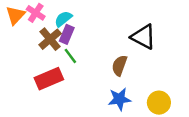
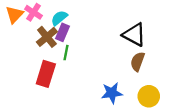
green line: (70, 56) -> (66, 53), turned 48
brown semicircle: (119, 65) -> (138, 62), moved
red rectangle: (49, 79) -> (46, 74), turned -50

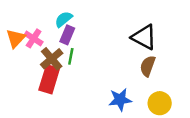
pink cross: (33, 12) -> (34, 38), moved
orange triangle: (14, 15) -> (16, 38), moved
brown cross: (47, 37) -> (52, 59), moved

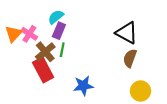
red rectangle: (49, 79) -> (43, 70), turned -45
blue star: (120, 100) -> (83, 86), moved

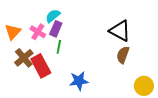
pink cross: (29, 34) -> (38, 32), moved
brown cross: (45, 52) -> (24, 58), moved
yellow circle: (141, 91) -> (144, 86), moved

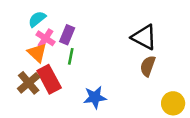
cyan semicircle: (53, 16) -> (37, 19), moved
orange triangle: (13, 32) -> (37, 53), moved, turned -30
brown cross: (24, 58) -> (29, 83), moved

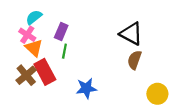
pink cross: (45, 38) -> (27, 35), moved

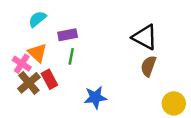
purple rectangle: (61, 31) -> (68, 35), turned 56
pink cross: (27, 35) -> (22, 64), moved
red rectangle: (45, 72) -> (49, 79), size x0.7

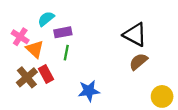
cyan semicircle: (37, 19) -> (46, 19), moved
pink cross: (22, 64) -> (20, 37), moved
brown semicircle: (148, 66) -> (138, 62), turned 30

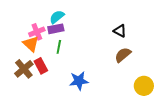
cyan semicircle: (46, 19) -> (57, 17), moved
black triangle: (135, 35) -> (120, 31), size x0.6
pink cross: (20, 37) -> (37, 32), moved, turned 35

